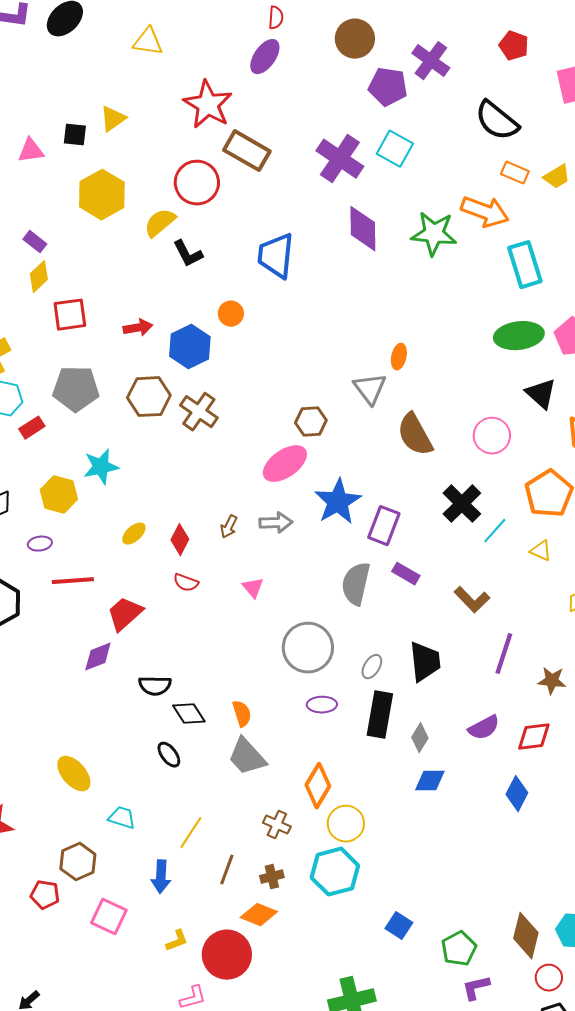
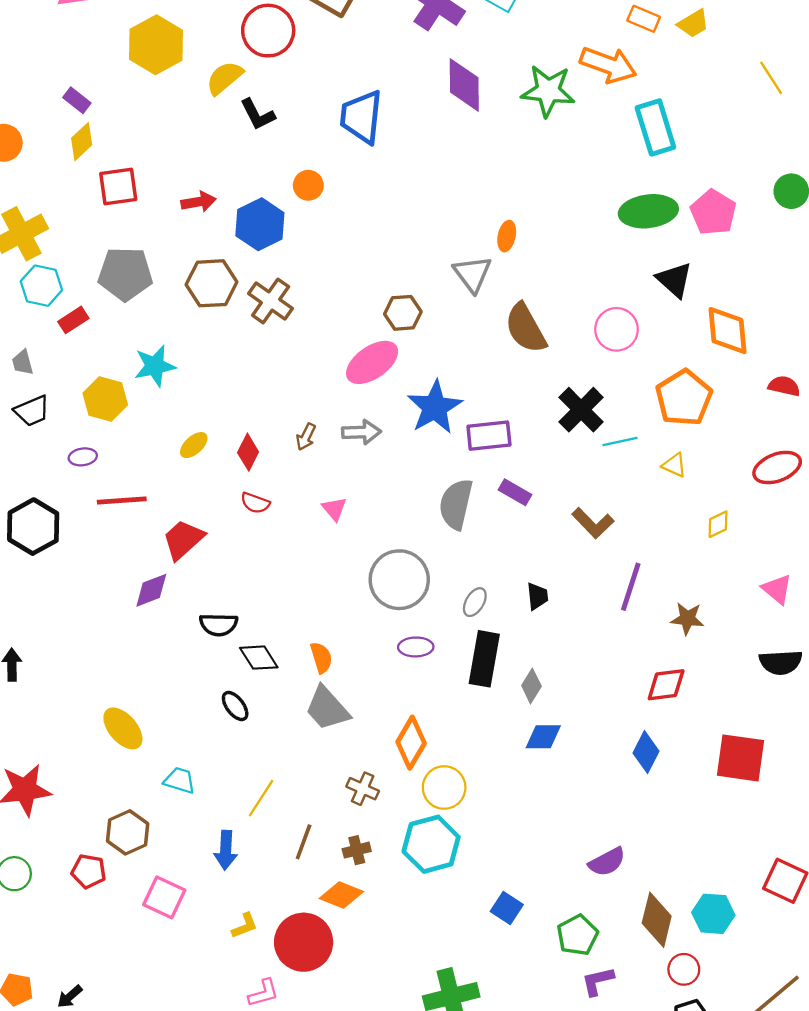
purple rectangle: (384, 526) -> (489, 436), turned 63
cyan line: (495, 531) -> (620, 442), turned 36
black trapezoid: (425, 662) -> (537, 596), size x0.6
purple semicircle: (484, 728) -> (607, 862), moved

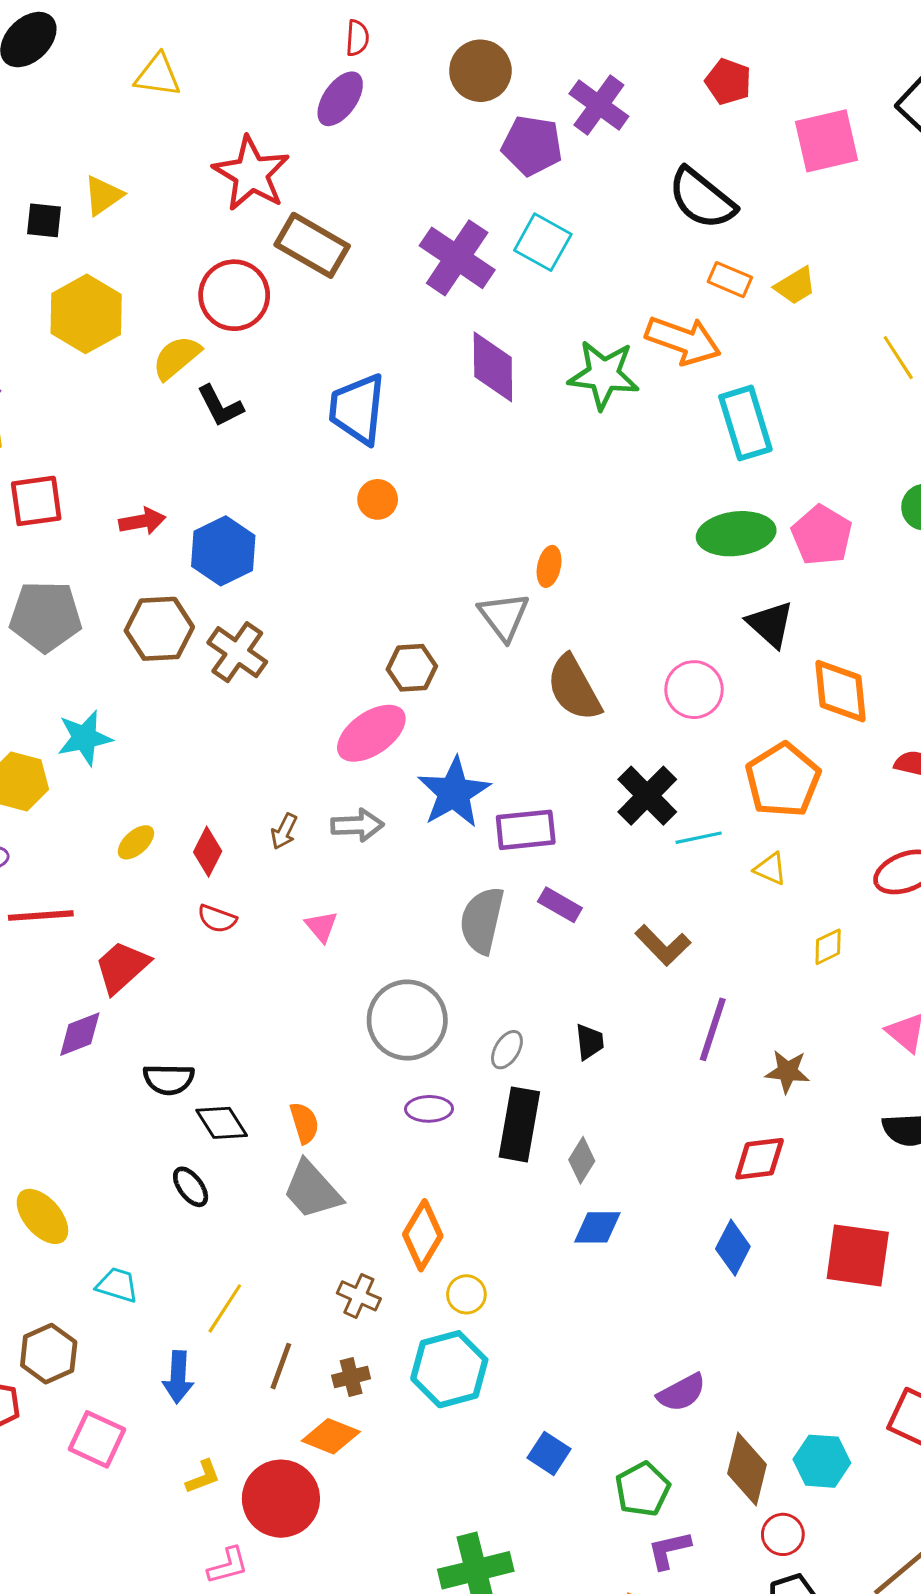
orange circle: (308, 185) -> (378, 499), moved
yellow circle: (444, 787) -> (466, 1294), size x0.7

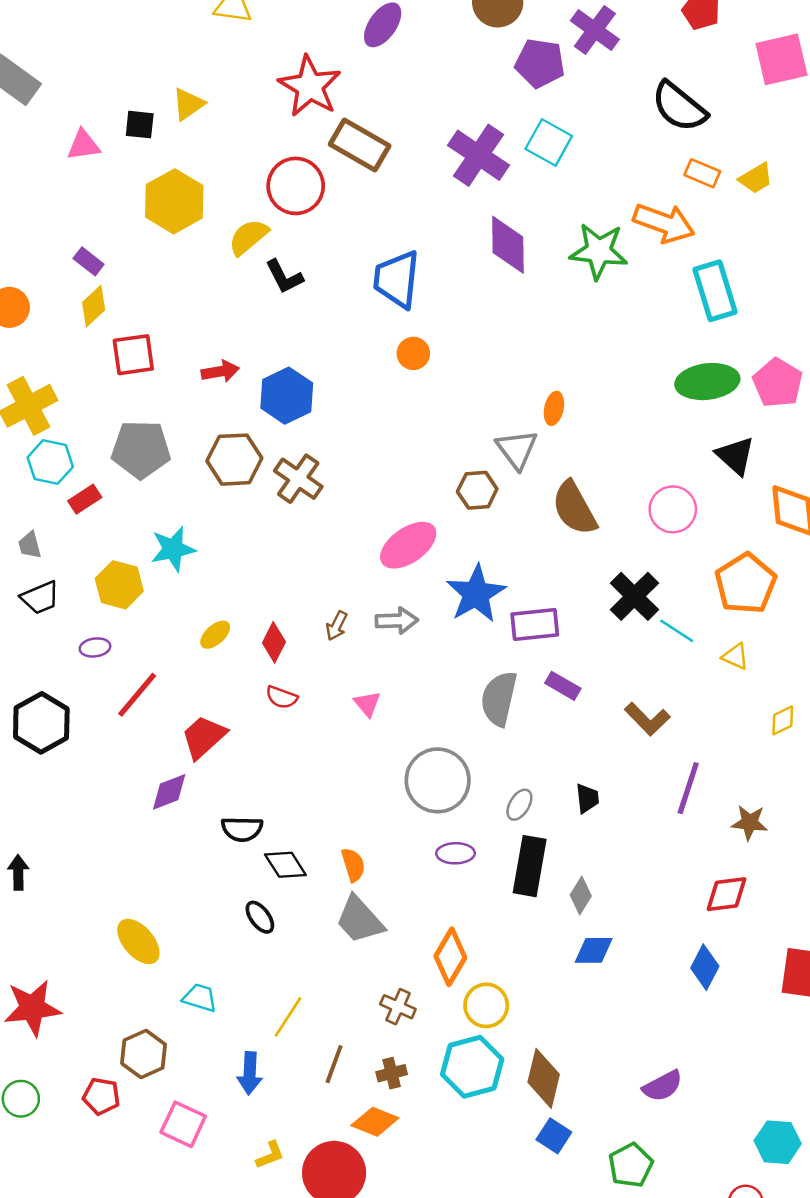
brown hexagon: (412, 668) -> (477, 490), moved
cyan line: (699, 838) -> (677, 631), turned 45
red line: (41, 916) -> (137, 695), turned -46
yellow circle: (466, 1294) -> (486, 1005), size x1.4
brown diamond: (747, 1469) -> (544, 1078), moved

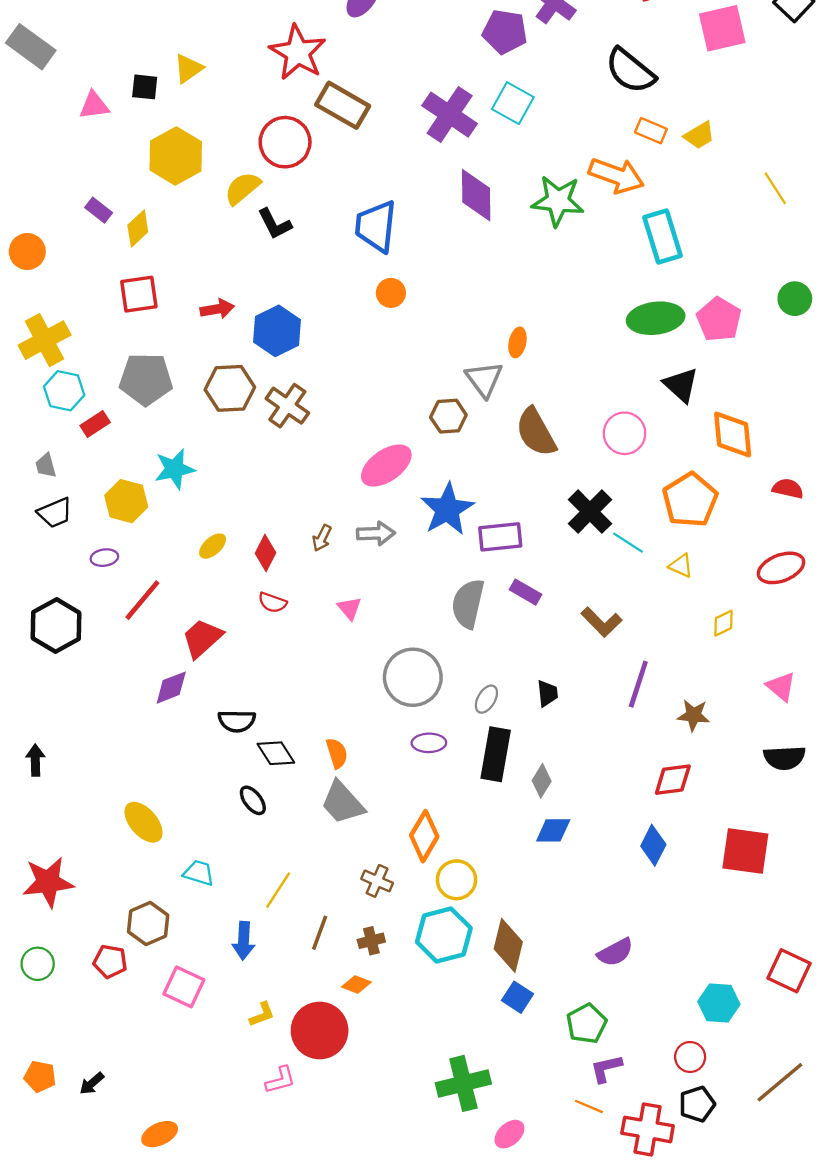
yellow diamond: (94, 306) -> (138, 228), moved
orange diamond: (375, 1122) -> (356, 984), size x0.7

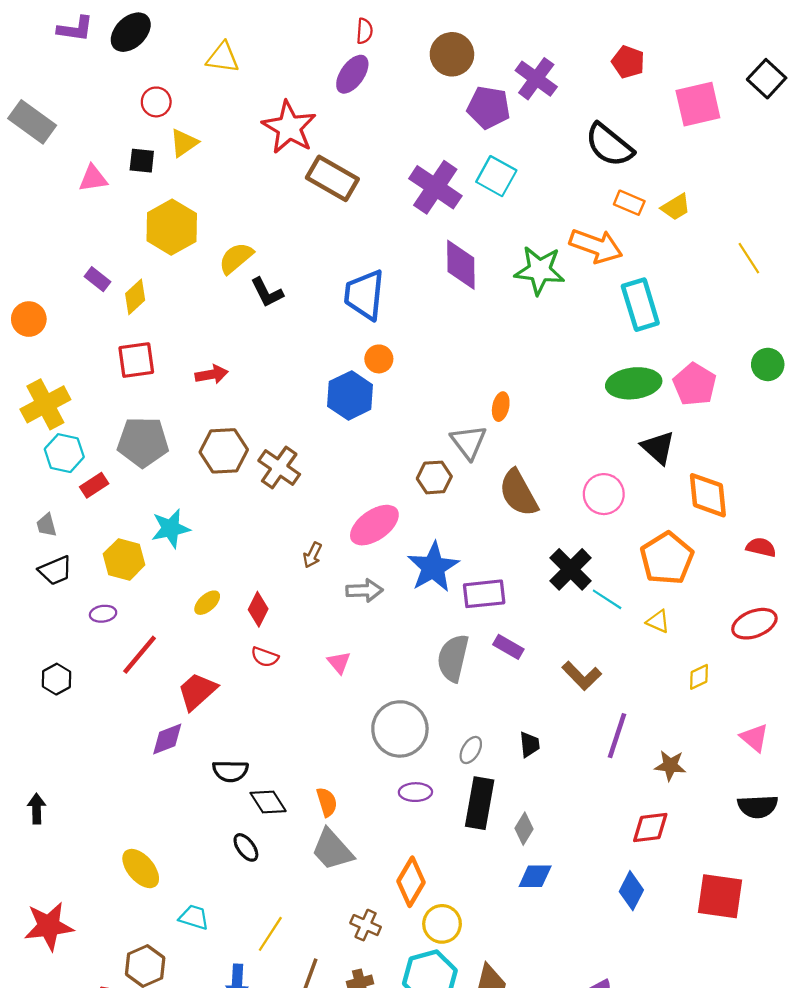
red circle: (285, 142) -> (156, 102), moved, size x0.6
blue hexagon: (277, 331) -> (350, 395), moved
brown arrow: (322, 538) -> (312, 555), moved
black hexagon: (56, 625) -> (56, 679), size x0.6

